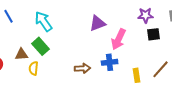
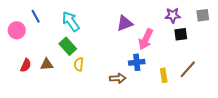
brown triangle: (22, 54) -> (47, 64), moved
yellow semicircle: (34, 68) -> (79, 64), moved
brown arrow: (83, 68) -> (118, 78), moved

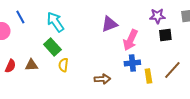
blue cross: (137, 62) -> (132, 63), moved

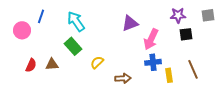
blue line: (20, 17) -> (41, 16), turned 48
yellow semicircle: (63, 65) -> (97, 62), moved, turned 40
brown line: (172, 70) -> (193, 69), turned -66

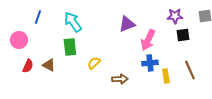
pink circle: (22, 30) -> (19, 40), moved
green rectangle: (73, 46) -> (70, 47), turned 36
brown triangle: (52, 64) -> (49, 65), turned 32

